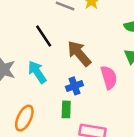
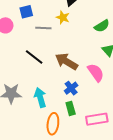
cyan arrow: (37, 72) -> (40, 98), moved, turned 36
orange ellipse: (24, 118) -> (53, 124), moved

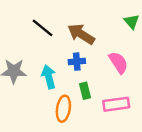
pink semicircle: (96, 73) -> (118, 63), moved
blue cross: (71, 88) -> (77, 62), moved, turned 32

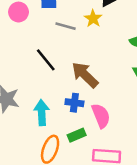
pink semicircle: (118, 63) -> (101, 116), moved
green rectangle: (85, 91) -> (77, 135), turned 70

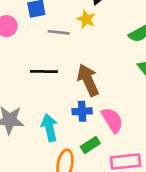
black line: (46, 60) -> (44, 72), turned -40
brown arrow: (85, 75) -> (88, 80), turned 32

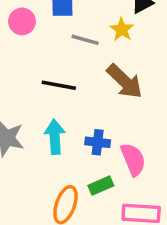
brown arrow: (88, 80) -> (125, 81), moved, turned 148
cyan arrow: (49, 128) -> (55, 137), moved

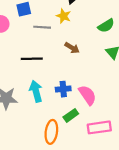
brown arrow: (125, 81) -> (72, 48), size x0.6

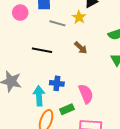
blue cross: (63, 89) -> (57, 83), moved
cyan arrow: (36, 91) -> (39, 96), moved

